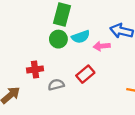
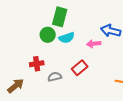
cyan semicircle: (81, 37) -> (67, 38), moved
green circle: (58, 39) -> (48, 35), moved

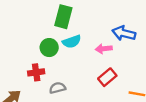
green circle: (48, 35) -> (49, 48), moved
red rectangle: (80, 68) -> (107, 77), moved

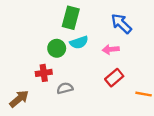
blue arrow: (124, 33) -> (121, 24), moved, turned 30

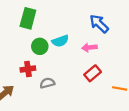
green rectangle: (71, 18) -> (28, 18), moved

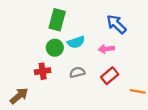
green rectangle: (28, 18) -> (57, 20), moved
gray semicircle: (47, 83) -> (77, 72), moved

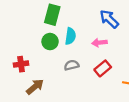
cyan semicircle: (76, 42) -> (70, 36), turned -63
red cross: (43, 71) -> (21, 64), moved
brown arrow: (19, 96) -> (35, 87), moved

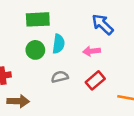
green rectangle: (52, 15) -> (38, 19), turned 72
brown arrow: (35, 87) -> (18, 101), turned 42

